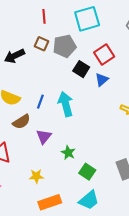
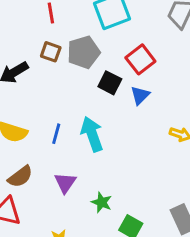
brown semicircle: (21, 122) -> (20, 177), moved

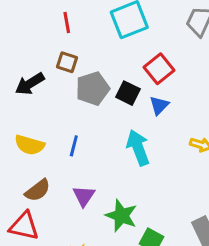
gray pentagon: (84, 52) -> (93, 89), moved
cyan arrow: (92, 134) -> (138, 148), moved
green star: (102, 202) -> (121, 216), size x1.5

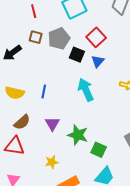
gray pentagon: (93, 89) -> (59, 38), moved

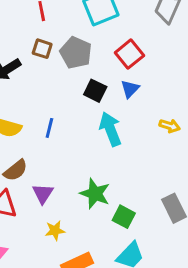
gray pentagon: (59, 38) -> (76, 53), turned -30
black square: (77, 55) -> (95, 91), moved
purple triangle: (52, 124) -> (43, 194), moved

